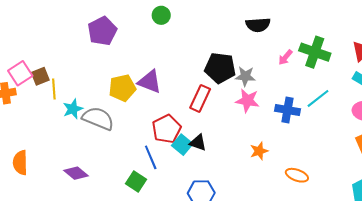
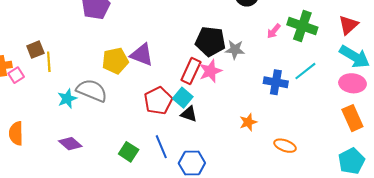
pink square: (20, 73) -> (16, 75), moved, size x0.7
pink star: (247, 101) -> (210, 71), moved, turned -30
cyan star: (73, 109) -> (67, 99), moved
cyan square: (182, 145) -> (183, 98), moved
blue line: (151, 157) -> (161, 147), moved

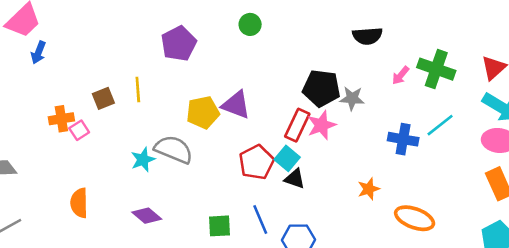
yellow line: (49, 62) -> (138, 89), moved
orange ellipse: (285, 146) -> (415, 218), size x1.4
green square: (129, 152) -> (219, 226), turned -36

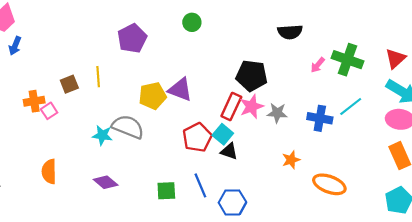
gray star: (352, 98) -> (277, 113), moved
cyan star: (143, 160) -> (102, 135), turned 30

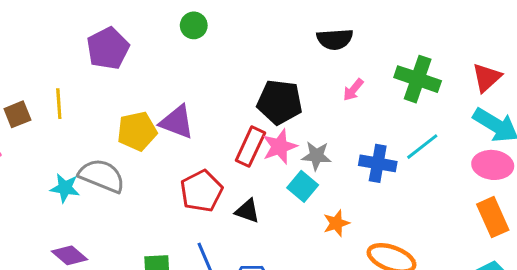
pink arrow: (318, 65) -> (353, 90), moved
cyan square: (223, 134) -> (303, 186), moved

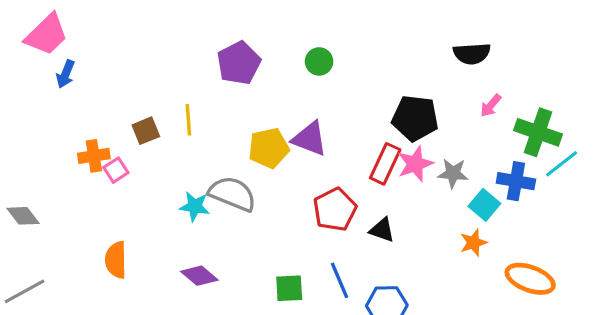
green circle: (194, 25) -> (319, 61), moved
green cross: (418, 79) -> (538, 132), moved
cyan square: (303, 186) -> (484, 205), moved

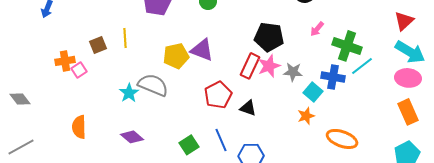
cyan star: (195, 206) -> (129, 93), turned 30
green square: (289, 288) -> (189, 145), turned -30

